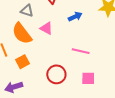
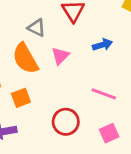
pink triangle: (46, 28) -> (60, 56), turned 40
pink square: (88, 78) -> (109, 133), turned -32

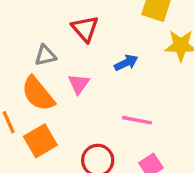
gray triangle: (37, 28) -> (45, 55), turned -30
orange square: (21, 98) -> (40, 141), size x1.4

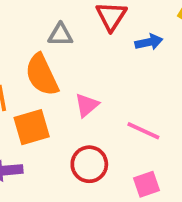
blue arrow: (126, 63) -> (149, 42), moved
pink triangle: (79, 84) -> (87, 105), moved

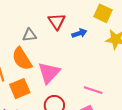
pink triangle: (87, 105) -> (49, 73), size x1.6
pink line: (143, 131) -> (93, 90), moved

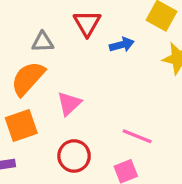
orange semicircle: (22, 59) -> (28, 79), turned 70
pink triangle: (49, 73) -> (69, 104), size x0.7

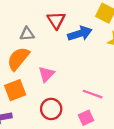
blue arrow: (122, 45) -> (80, 34), size x1.5

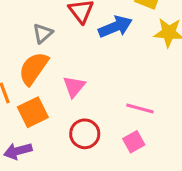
gray triangle: (27, 34) -> (43, 33), turned -32

